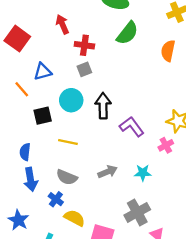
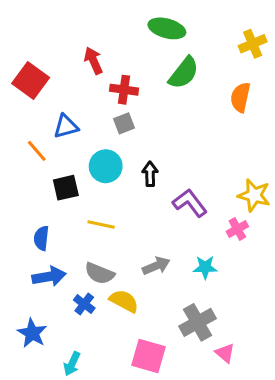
black arrow: (103, 106) -> (150, 174), size x0.7
blue arrow: (31, 179) -> (49, 276), turned -90
yellow semicircle: (75, 218) -> (124, 301), moved

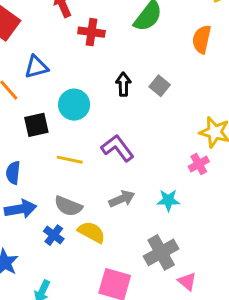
gray square: (124, 123) -> (160, 86), moved, turned -30
black arrow: (150, 174) -> (123, 84), moved
purple L-shape: (190, 203) -> (118, 148), moved

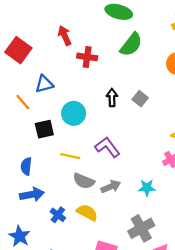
gray semicircle: (68, 206) -> (84, 181), moved

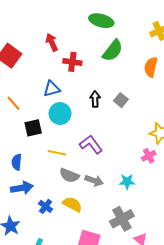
blue triangle: (44, 84) -> (52, 89), moved
gray arrow: (111, 187) -> (94, 181), turned 42

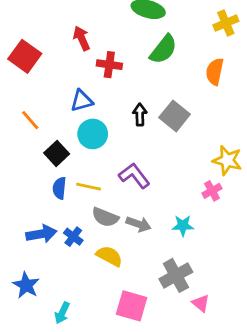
gray square: (121, 100) -> (175, 116), size x1.5
black square: (33, 128) -> (57, 153), turned -30
blue semicircle: (17, 162) -> (59, 188), moved
blue cross: (46, 206) -> (73, 237), moved

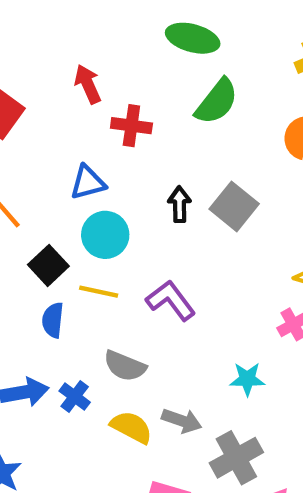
yellow line: (89, 187) -> (99, 292), moved
gray arrow: (138, 224) -> (182, 421), moved

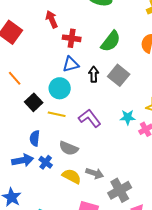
green semicircle: (217, 102) -> (111, 41), moved
blue triangle: (88, 182) -> (71, 64), moved
blue semicircle: (53, 320) -> (35, 138), moved
cyan star: (247, 379) -> (128, 117), moved

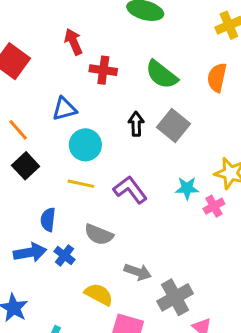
green semicircle: (111, 41) -> (162, 75), turned 90
blue triangle: (71, 64) -> (64, 109), moved
black square: (34, 102) -> (26, 166), moved
yellow semicircle: (72, 176) -> (99, 294), moved

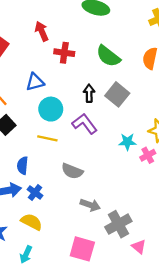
purple L-shape: (130, 190) -> (85, 124), moved
gray semicircle: (99, 235) -> (72, 171), moved
yellow semicircle: (99, 294) -> (32, 222), moved

